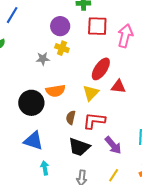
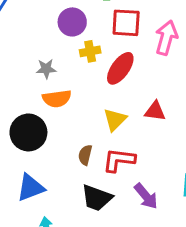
yellow cross: (62, 48) -> (90, 51), moved, turned -32
red ellipse: (101, 69) -> (120, 68), moved
orange semicircle: (55, 91) -> (57, 99), moved
blue triangle: (33, 141) -> (31, 188), turned -40

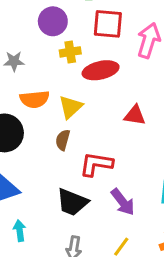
red ellipse: (120, 68) -> (101, 70), turned 40
gray star: (46, 69) -> (14, 61), moved
yellow triangle: (115, 120) -> (71, 107), moved
brown semicircle: (85, 155) -> (63, 140), moved

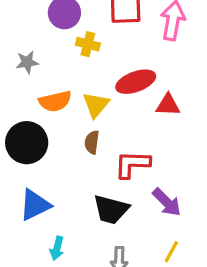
yellow cross: (70, 52) -> (88, 44), turned 30
red ellipse: (101, 70) -> (136, 82), moved
cyan arrow: (20, 231) -> (57, 248), turned -150

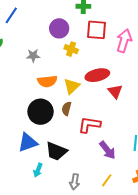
red triangle: (168, 105) -> (115, 91), turned 42
black circle: (27, 143) -> (41, 112), moved
black trapezoid: (111, 209) -> (56, 151), moved

